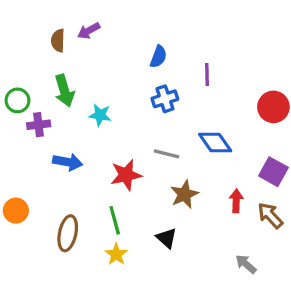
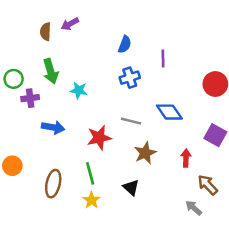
brown arrow: (270, 215) -> (208, 185), moved

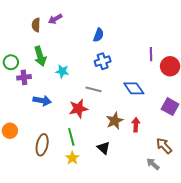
purple line: (163, 58) -> (151, 54), moved
gray line: (131, 121) -> (93, 89), moved
red arrow: (186, 158) -> (136, 125), moved

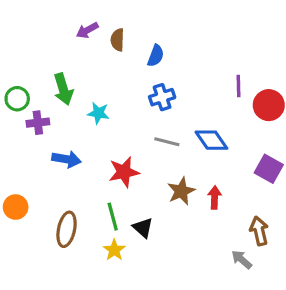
brown semicircle: (36, 25) -> (117, 40), moved
gray line: (93, 89) -> (167, 142), moved
brown arrow: (164, 146) -> (259, 231), turned 30
black triangle: (104, 148) -> (143, 228), moved

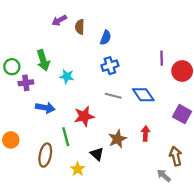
brown star: (181, 191) -> (117, 139), moved
green line: (113, 217) -> (66, 137), moved

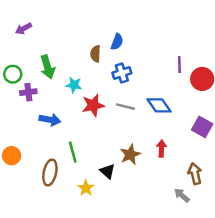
purple arrow: (59, 20) -> (24, 29), moved
brown semicircle: (80, 27) -> (95, 54), moved
red star: (84, 116) -> (93, 105), moved

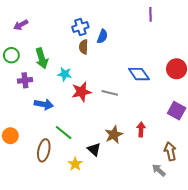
purple line: (179, 65) -> (150, 14), moved
blue cross: (122, 73) -> (80, 27), moved
green circle: (13, 74) -> (11, 55), moved
blue diamond: (159, 105) -> (139, 74), moved
green line: (73, 152) -> (64, 133), turned -36

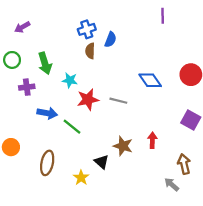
green line: (64, 133) -> (72, 127), moved
brown star: (114, 135) -> (123, 146), turned -30

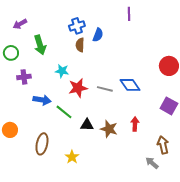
purple line: (163, 16) -> (129, 14), moved
green arrow: (45, 63) -> (40, 45), moved
blue diamond: (150, 80) -> (130, 85), moved
black triangle: (101, 162) -> (87, 125), moved, turned -40

